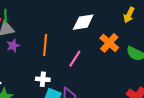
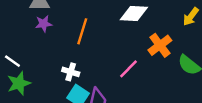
pink line: (75, 59) -> (129, 69), moved

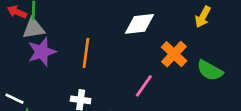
purple star: (44, 24) -> (42, 52), size x1.5

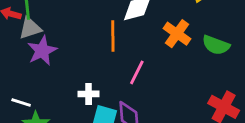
orange line: (86, 53) -> (113, 36), moved
pink line: (144, 86) -> (137, 72), moved

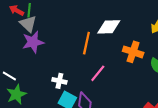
gray triangle: (30, 28) -> (28, 24), turned 48
orange cross: (177, 34) -> (133, 52), turned -30

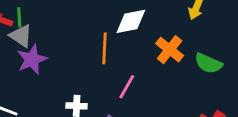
orange cross: (133, 52) -> (170, 50), turned 30

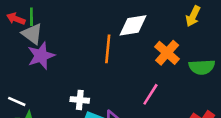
green semicircle: (208, 63) -> (202, 67), turned -30
pink line: (127, 87) -> (150, 94), moved

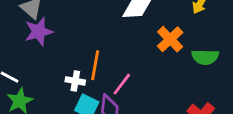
orange line: (108, 49) -> (95, 65), moved
pink line: (150, 94) -> (122, 84), moved

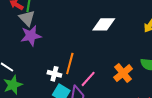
orange cross: (170, 39) -> (123, 73), moved

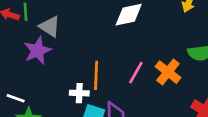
gray triangle: (27, 18) -> (50, 27), moved
pink line: (88, 79) -> (136, 73), moved

